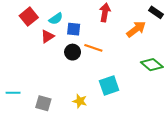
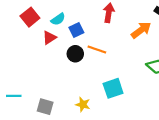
blue square: (74, 29) -> (76, 30), turned -32

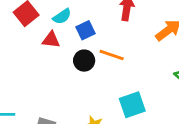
red triangle: (49, 38) -> (51, 40), turned 40

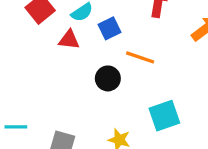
black circle: (84, 61) -> (108, 78), moved

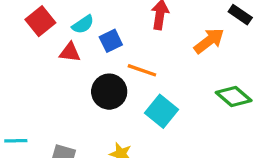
black circle: (108, 78) -> (109, 92), size x1.4
cyan square: (164, 116) -> (162, 111), moved, turned -32

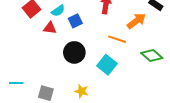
orange line: (142, 70) -> (117, 39), moved

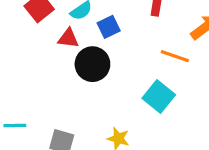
black circle: (74, 52) -> (92, 64), moved

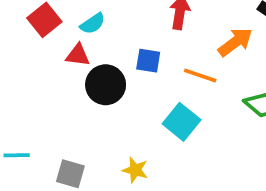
blue square: (109, 27) -> (148, 61), moved, turned 35

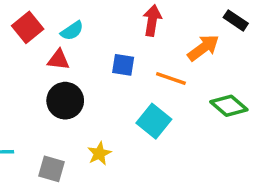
black circle: (106, 85) -> (65, 101), moved
yellow star: (135, 170) -> (99, 154), moved, turned 30

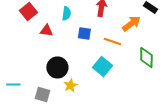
cyan semicircle: (72, 31) -> (66, 13), moved, turned -48
black circle: (65, 101) -> (57, 67), moved
green diamond: (229, 106) -> (146, 57), turned 50

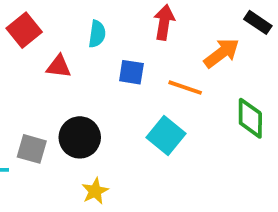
yellow star: (70, 85) -> (95, 191), moved
gray square: (42, 94) -> (32, 149), moved

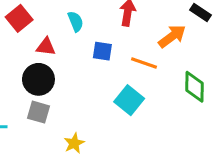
cyan semicircle: (97, 34) -> (76, 21), turned -30
black circle: (80, 137) -> (38, 79), moved
gray square: (32, 149) -> (38, 112), moved

